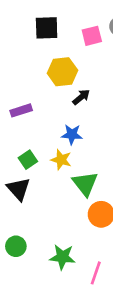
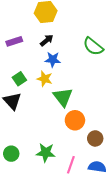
black arrow: (81, 97) -> (47, 40), moved
green circle: (16, 246) -> (11, 154), moved

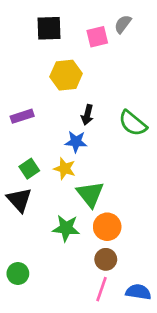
black arrow: (47, 40) -> (87, 115), moved, turned 144
brown circle: (95, 138) -> (106, 259), moved
green star: (46, 153) -> (66, 228), moved

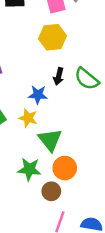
yellow hexagon: (66, 75) -> (52, 37), moved
black arrow: (87, 115) -> (59, 76), moved
brown circle: (106, 259) -> (51, 191), moved

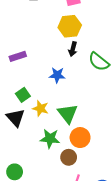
black arrow: (59, 76) -> (73, 49), moved
yellow star: (28, 118) -> (41, 108), moved

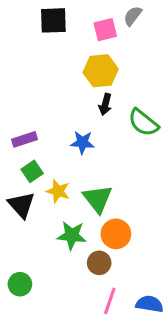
purple rectangle: (18, 56) -> (24, 139), moved

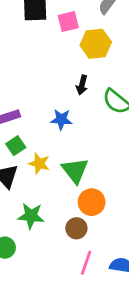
pink square: (105, 30) -> (68, 22), moved
yellow hexagon: (101, 71) -> (96, 44), moved
green star: (72, 235) -> (31, 216), moved

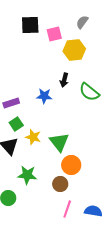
blue star: (61, 119) -> (44, 96), moved

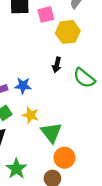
blue star: (44, 96) -> (23, 86), moved
yellow star: (33, 137) -> (31, 115), moved
green star: (27, 175) -> (16, 169), turned 30

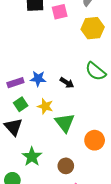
yellow hexagon: (68, 32) -> (93, 28), moved
black arrow: (57, 65) -> (67, 83), moved, turned -72
orange circle: (64, 158) -> (95, 140), moved

